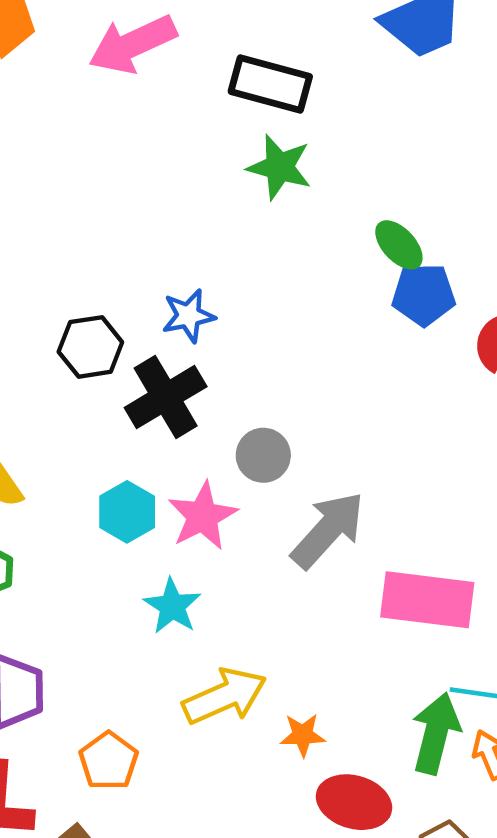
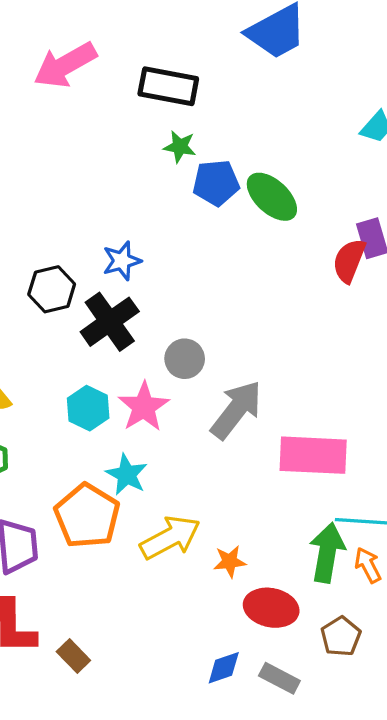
green star: (279, 167) -> (180, 147), size x0.7
green ellipse: (399, 245) -> (272, 197), size x1.4
blue pentagon: (424, 294) -> (216, 183), moved
orange pentagon: (109, 761) -> (87, 516), moved, size x1.5

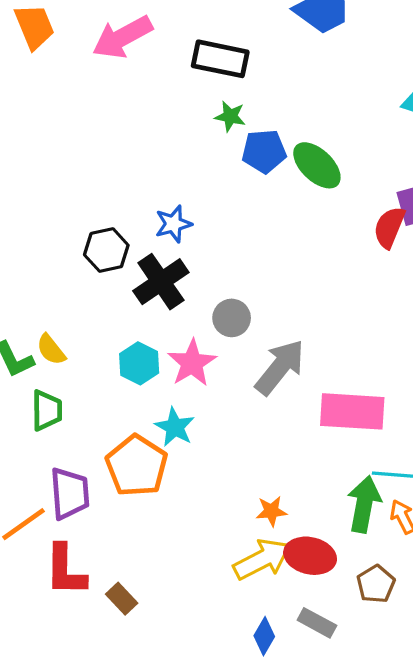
yellow arrow: (170, 538) -> (262, 559), moved
blue diamond: (224, 668) -> (264, 636), moved, turned -42

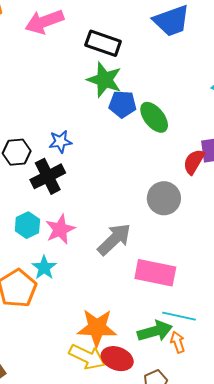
green star: (230, 116) -> (104, 80), size x1.8
gray circle: (232, 318) -> (164, 198), moved, size x1.4
green arrow: (364, 504) -> (155, 331), turned 56
orange star: (271, 511) -> (97, 328), size x2.0
yellow arrow: (262, 559) -> (87, 357), turned 45

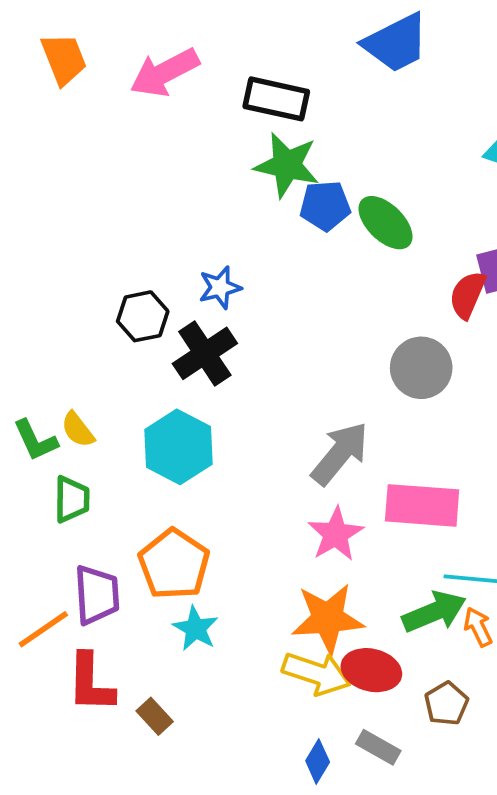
cyan hexagon: (27, 225) -> (178, 447), size x1.5
pink star: (60, 229) -> (336, 534), moved
cyan star: (44, 268) -> (196, 629), moved

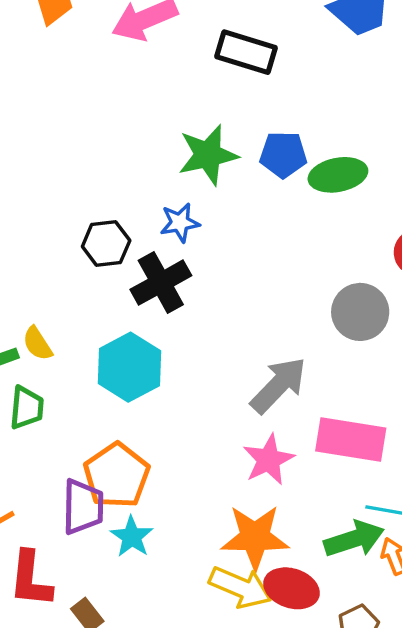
green star: (287, 165) -> (208, 155), moved, turned -30
green ellipse: (385, 223) -> (338, 175), turned -60
purple trapezoid: (97, 595) -> (83, 507), moved

